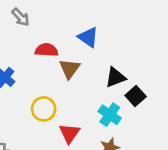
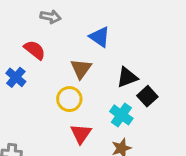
gray arrow: (21, 17) -> (51, 17), moved, turned -36
red semicircle: (46, 50) -> (35, 50), moved, turned 35
yellow circle: (44, 109) -> (69, 99), moved

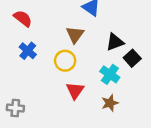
red semicircle: (35, 50) -> (23, 18), moved
blue cross: (16, 77) -> (28, 51), moved

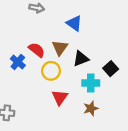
red semicircle: (23, 18) -> (37, 50), moved
black triangle: (115, 42) -> (81, 59), moved
cyan cross: (110, 74) -> (91, 83), turned -35

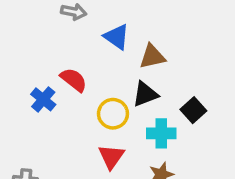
blue triangle: (74, 23) -> (117, 37), moved
brown triangle: (60, 48) -> (152, 56), moved, turned 42
yellow circle: (51, 71) -> (113, 114), moved

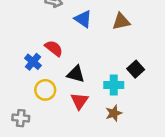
brown triangle: (152, 56) -> (121, 21), moved
black triangle: (145, 94) -> (76, 74), moved, turned 36
yellow circle: (113, 114) -> (45, 90), moved

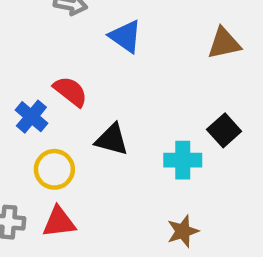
brown triangle: (121, 21) -> (224, 43), moved
red triangle: (79, 101) -> (59, 222), moved, turned 48
brown star: (114, 113) -> (183, 231), moved

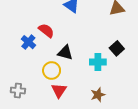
yellow circle: (54, 169) -> (52, 70), moved
red triangle: (59, 222) -> (59, 90), moved, turned -49

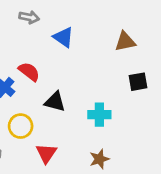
black square: (117, 48) -> (138, 82), moved, turned 32
yellow circle: (52, 70) -> (21, 126), moved

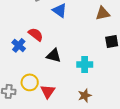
yellow circle: (21, 126) -> (30, 82), moved

